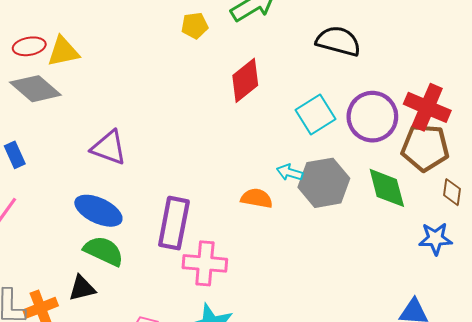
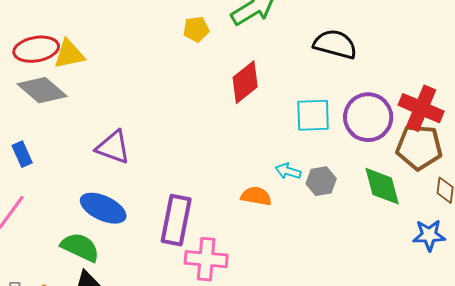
red ellipse: (29, 46) -> (36, 49), size x1.4
cyan square: (316, 115) -> (313, 115), turned 30
gray hexagon: (324, 183) -> (321, 181), size x0.6
green semicircle: (104, 251) -> (80, 247), moved

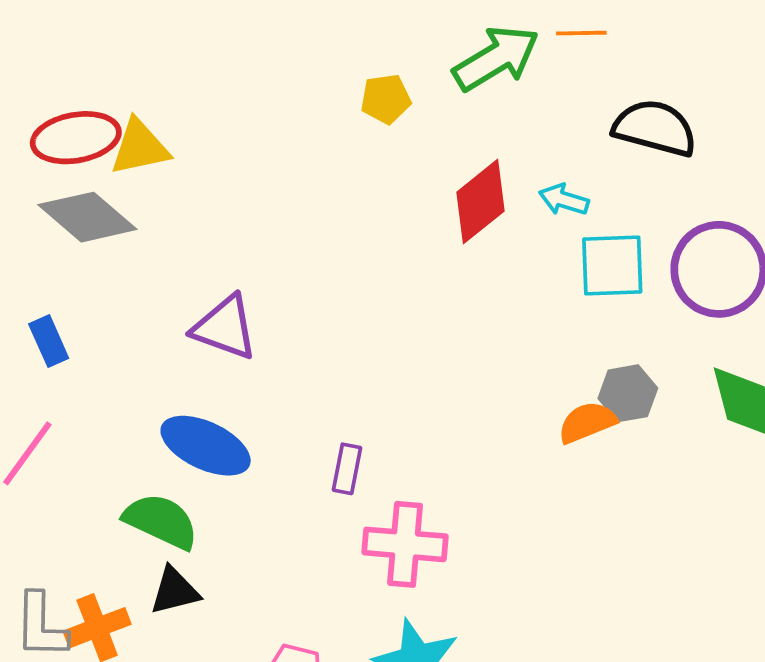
cyan arrow: (288, 171) -> (564, 200), moved
orange semicircle: (256, 196) -> (587, 422), moved, turned -32
purple rectangle: (176, 220) -> (347, 469), size x0.5

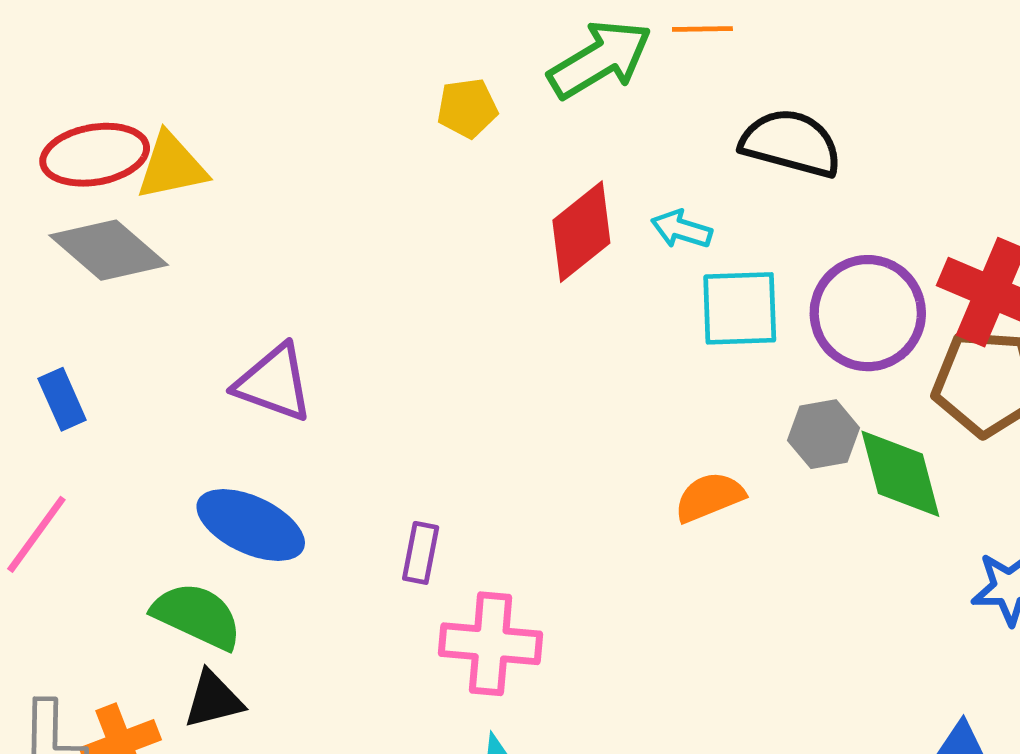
gray hexagon: (628, 393) -> (824, 434), moved

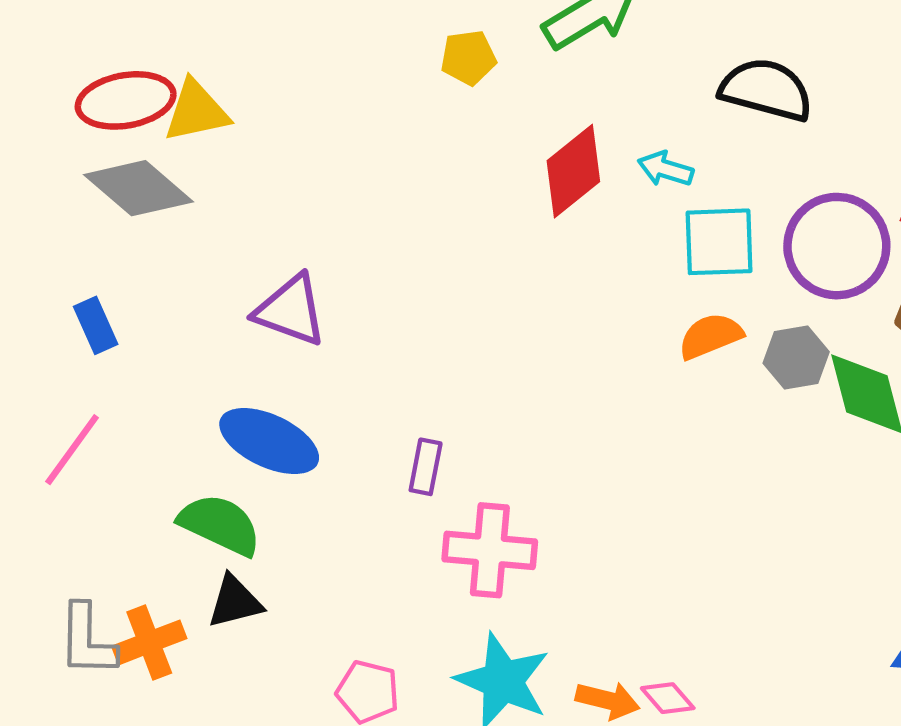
orange semicircle: (709, 497) -> (710, 336), moved

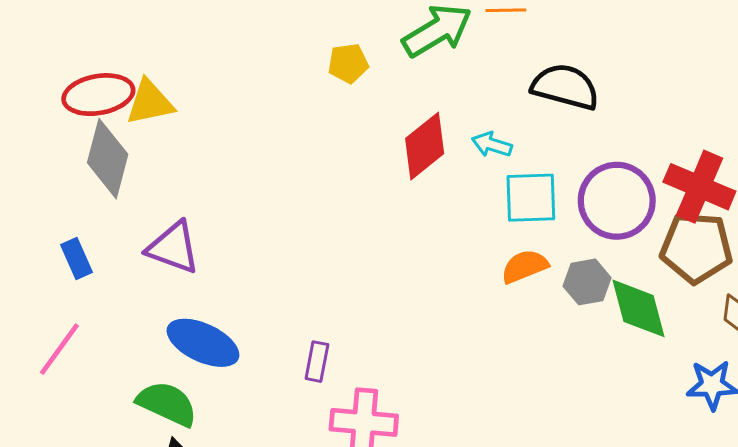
gray diamond: (138, 188) -> (108, 159), turned 64
purple triangle: (291, 310) -> (173, 248), moved

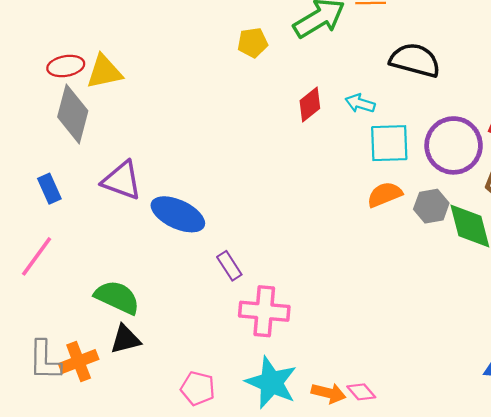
red ellipse: (98, 95) -> (66, 66), size x0.7
red diamond: (425, 146) -> (310, 105), size x0.7
blue ellipse: (203, 343) -> (178, 214), moved
purple rectangle: (317, 362) -> (229, 266), turned -44

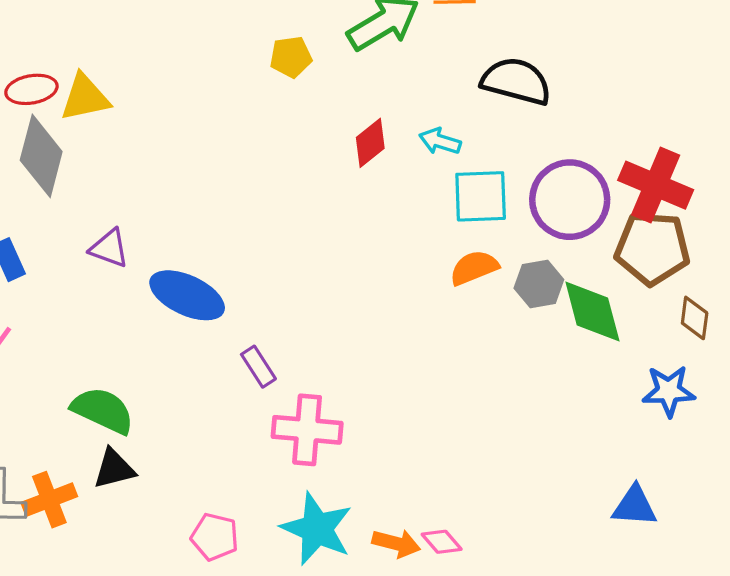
purple triangle: (122, 180) -> (109, 248), size x0.7

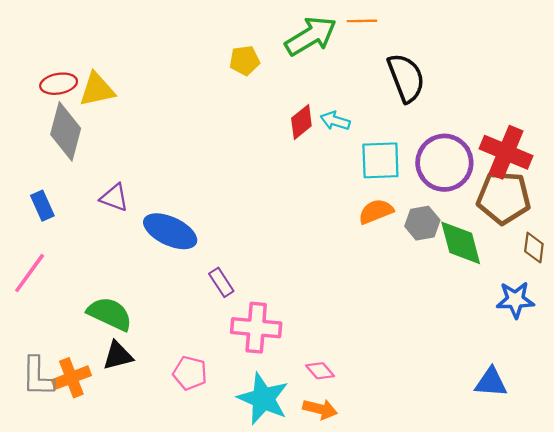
black semicircle: (516, 81) -> (406, 78), turned 54
cyan arrow: (440, 141) -> (335, 121), moved
pink pentagon: (215, 537) -> (190, 373), moved
pink diamond: (442, 542) -> (320, 371), moved

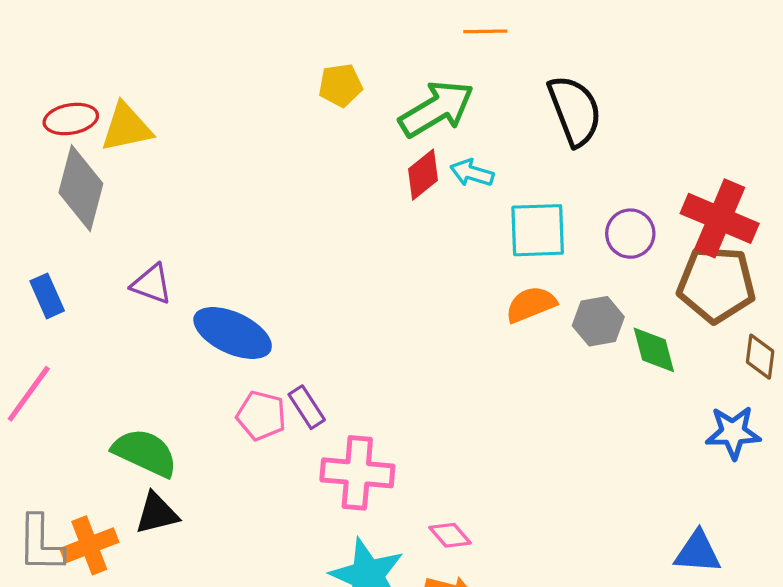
orange line: (362, 21) -> (485, 31), moved
green arrow: (311, 36) -> (436, 109), moved
purple circle: (444, 163) -> (630, 234), size x0.6
green diamond: (461, 243) -> (654, 350), size x0.7
pink pentagon: (190, 373) -> (261, 416), moved

